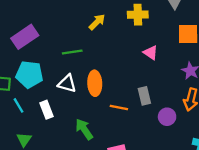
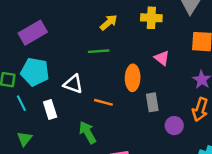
green line: (72, 52) -> (99, 51), moved
orange ellipse: (95, 83) -> (133, 78), moved
orange line: (119, 107) -> (103, 102), moved

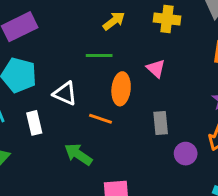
pink triangle: (162, 58) -> (156, 68), moved
orange ellipse: (133, 78) -> (121, 89), moved
green arrow: (88, 132) -> (78, 154), turned -30

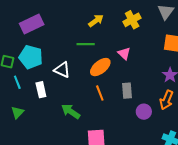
yellow cross: (167, 19) -> (132, 20), turned -36
orange ellipse: (121, 89) -> (100, 67), turned 45
orange line: (101, 119) -> (100, 93), moved, turned 49

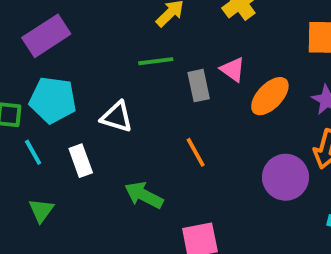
orange ellipse: (100, 67) -> (270, 96), moved
gray rectangle: (127, 91) -> (199, 86), moved
purple circle: (144, 112) -> (285, 177), size x1.5

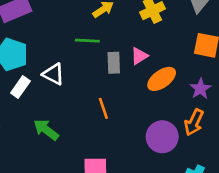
pink triangle: (233, 69) -> (139, 56), turned 42
white rectangle: (81, 161) -> (20, 87), moved, turned 45
green arrow: (144, 195) -> (46, 130), moved

